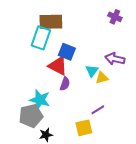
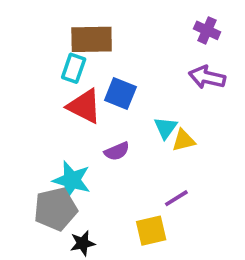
cyan rectangle: (41, 38) -> (74, 68), size x0.7
purple arrow: (115, 59) -> (207, 77), moved
red triangle: (58, 66) -> (84, 106), moved
purple semicircle: (65, 84) -> (117, 151), turned 48

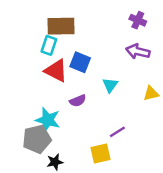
yellow triangle: (184, 140) -> (151, 93), moved

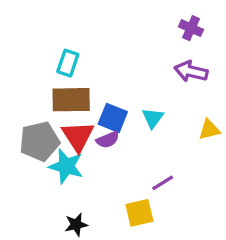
brown rectangle: (61, 26) -> (71, 100), moved
blue square: (80, 62) -> (113, 118), moved
red triangle: (56, 71) -> (78, 136), moved, turned 30
gray pentagon: (37, 139) -> (40, 141), moved

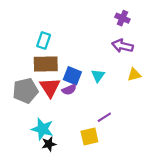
yellow triangle: (209, 130) -> (134, 75), moved
cyan star: (66, 166) -> (42, 129), moved

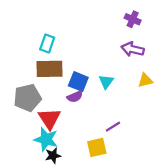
red triangle: (50, 87) -> (49, 119), moved

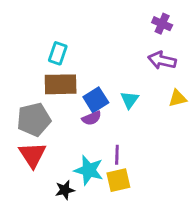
blue square: (78, 82) -> (96, 100), turned 36
red triangle: (49, 119) -> (32, 155), moved
purple line: (113, 127) -> (117, 155), moved, turned -56
cyan star: (46, 139) -> (89, 170), moved

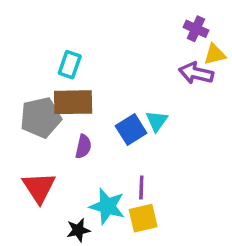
yellow triangle: (178, 98) -> (215, 54), moved
blue square: (96, 100) -> (131, 129), moved
purple semicircle: (92, 118) -> (83, 147), moved, turned -54
gray pentagon: (34, 120) -> (41, 118), moved

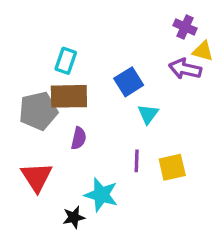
yellow triangle: (215, 54) -> (203, 51), turned 30
blue square: (131, 129) -> (129, 82), moved
purple line: (141, 187) -> (137, 161), moved
yellow square: (143, 218) -> (172, 167), moved

